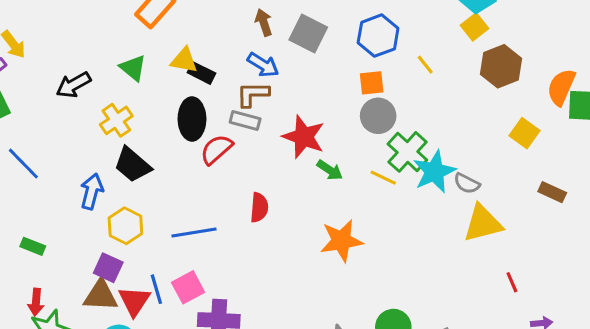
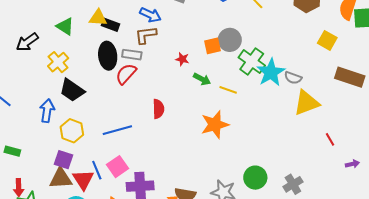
orange square: (372, 83) -> (213, 46), moved
gray rectangle: (245, 120) -> (132, 55), moved
red star: (304, 137) -> (182, 59), size x0.5
yellow line: (383, 178) -> (228, 90), moved
brown rectangle: (552, 192) -> (350, 77), size x1.6

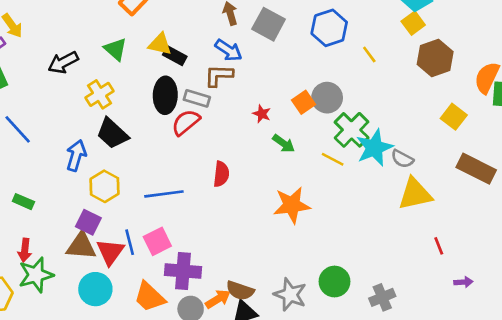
orange square: (213, 46) -> (304, 102), turned -30
yellow line: (228, 90) -> (333, 159), moved

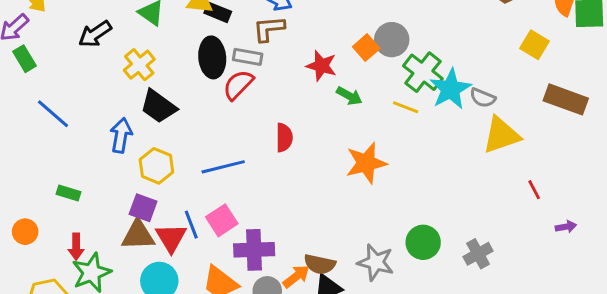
red star: (262, 114) -> (321, 66), size x1.5

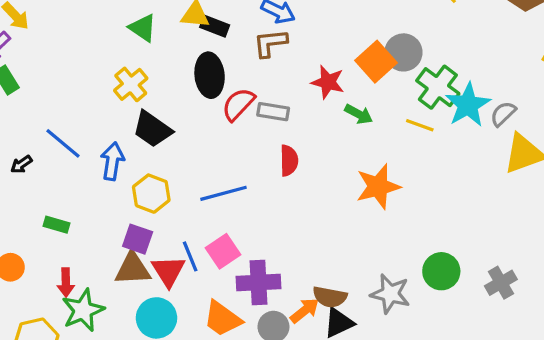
black arrow: (95, 34) -> (21, 164), moved, size x0.6
orange square: (366, 48) -> (376, 62), size x1.4
gray rectangle: (248, 57) -> (273, 112), moved
gray semicircle: (483, 98) -> (503, 114), turned 115
blue line: (53, 114) -> (63, 143), moved

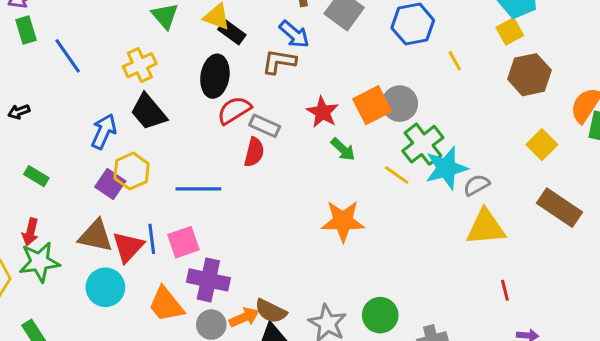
blue line: (63, 143) -> (68, 56), moved
red semicircle: (289, 161) -> (254, 152), moved
purple square: (138, 239) -> (110, 184), moved

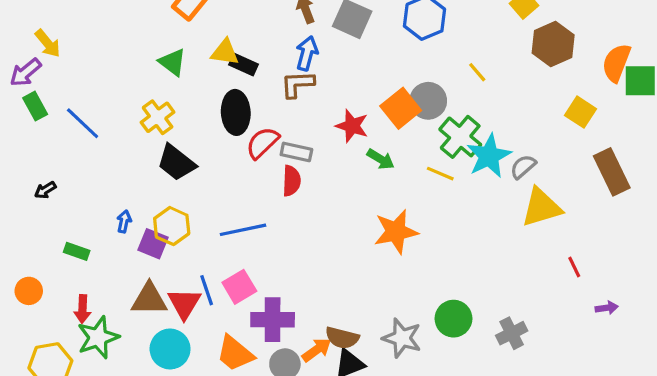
blue arrow: (294, 34) -> (307, 53), turned -104
yellow line: (455, 61) -> (477, 72), moved
blue arrow: (104, 131) -> (124, 221), moved, size x0.6
brown rectangle: (560, 208) -> (612, 172), turned 42

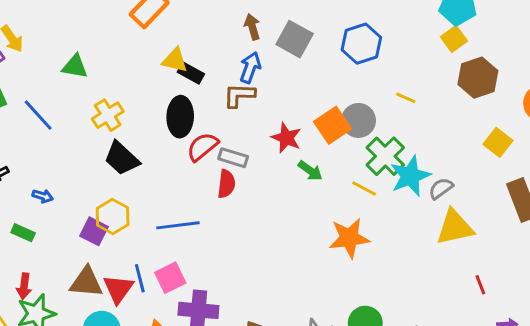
green triangle: (172, 62) -> (75, 67), moved, turned -32
yellow line: (477, 72) -> (406, 98), turned -30
blue arrow: (124, 221) -> (43, 196), moved, turned 90
orange star: (396, 232) -> (349, 238), moved

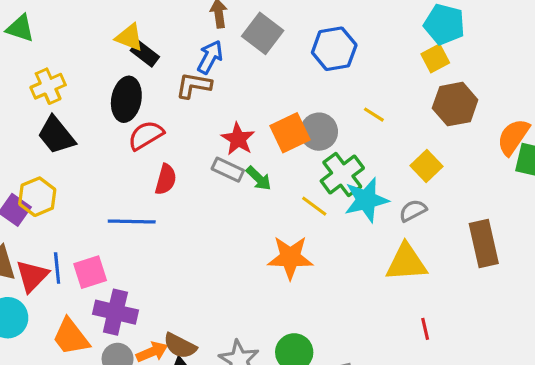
yellow square: (498, 142) -> (426, 166), moved
gray rectangle: (233, 158) -> (228, 170), moved
gray semicircle: (441, 188) -> (413, 211), moved
blue line: (178, 225) -> (132, 221), moved

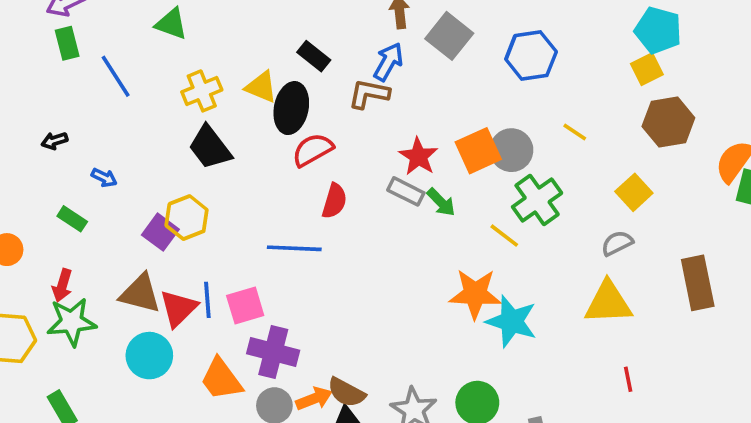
yellow triangle: (129, 37) -> (261, 87), moved
cyan star: (366, 200) -> (512, 321), moved, turned 30

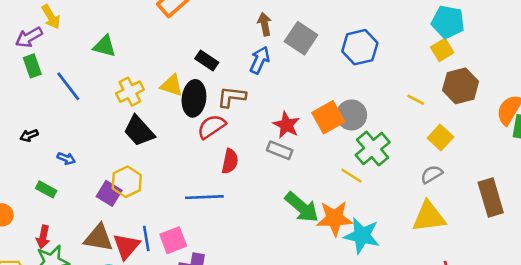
brown L-shape: (369, 94) -> (231, 97), moved
yellow line: (575, 132) -> (416, 100), moved
green arrow: (441, 202) -> (302, 207), moved, size x1.6

